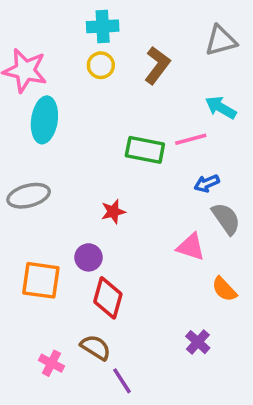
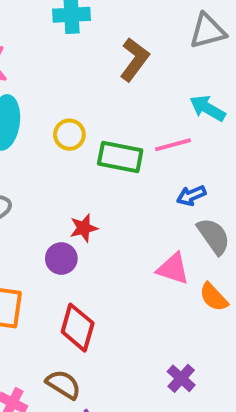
yellow circle: (101, 65) -> (69, 135), moved
purple circle: (89, 257) -> (61, 259), moved
orange semicircle: (224, 289) -> (214, 297), moved

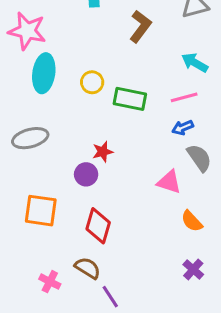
pink line: (173, 145) -> (184, 97), moved
orange semicircle: (214, 297) -> (192, 221), moved
purple cross: (181, 378) -> (193, 269), moved

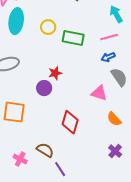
cyan arrow: (195, 63) -> (116, 14), turned 30
red diamond: (98, 226) -> (70, 122), moved

